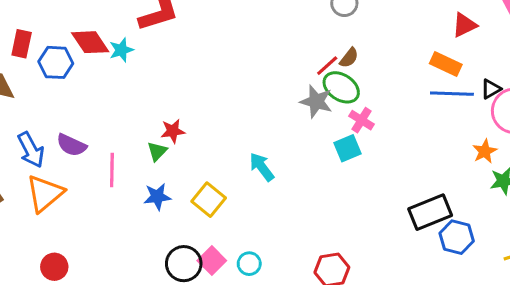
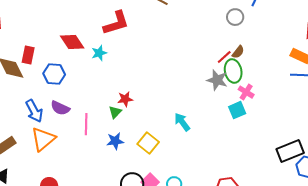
red rectangle: (22, 44) -> (28, 55), moved
cyan star: (121, 50) -> (99, 53), moved
blue hexagon: (56, 62) -> (54, 74), moved
green ellipse: (341, 87) -> (233, 71), turned 45

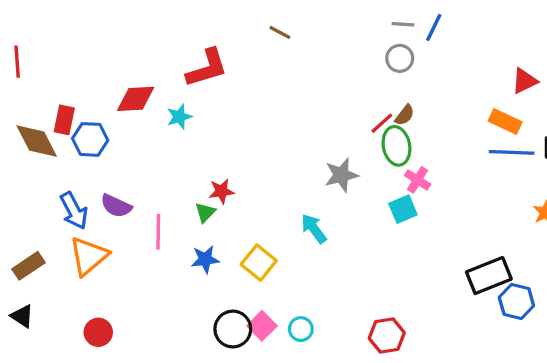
red diamond: (72, 42) -> (136, 99), turned -60
blue hexagon: (54, 74) -> (90, 139), moved
gray star: (217, 80) -> (341, 175), moved, turned -30

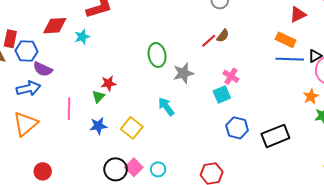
green ellipse: (396, 146) -> (157, 55), moved
purple semicircle: (116, 206) -> (43, 69), moved
blue arrow: (74, 211) -> (28, 88), moved, turned -75
blue hexagon: (516, 301) -> (237, 128), moved
red circle: (98, 332) -> (43, 171), moved

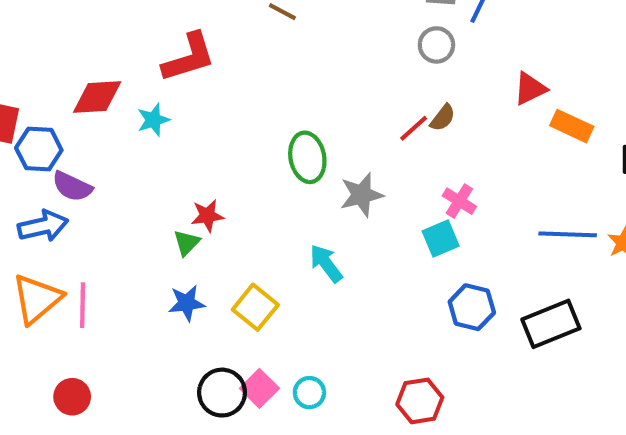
red triangle: (298, 14) -> (530, 89), moved
blue line: (290, 59) -> (568, 234), moved
pink line: (69, 109) -> (83, 305), moved

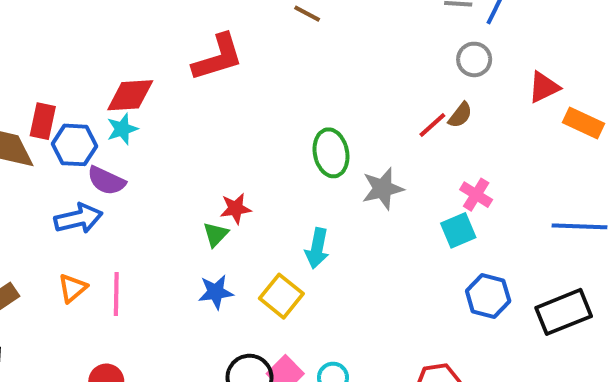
gray circle: (436, 45) -> (474, 59), moved
cyan star: (153, 120) -> (122, 129), moved
cyan arrow: (326, 264) -> (317, 248), moved, turned -132
orange triangle: (37, 299) -> (73, 288), size x0.6

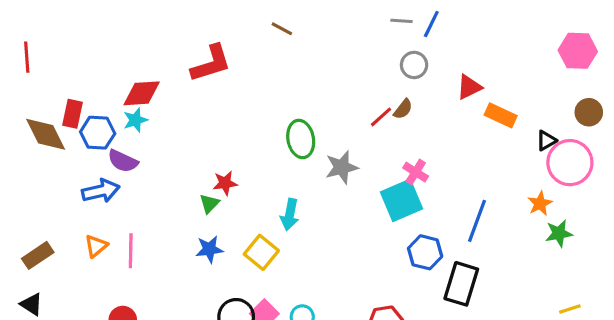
blue line: (580, 226) -> (477, 221), moved, turned -72
cyan square: (458, 230) -> (401, 200), size x1.5
black rectangle: (564, 312) -> (461, 284), moved, turned -51

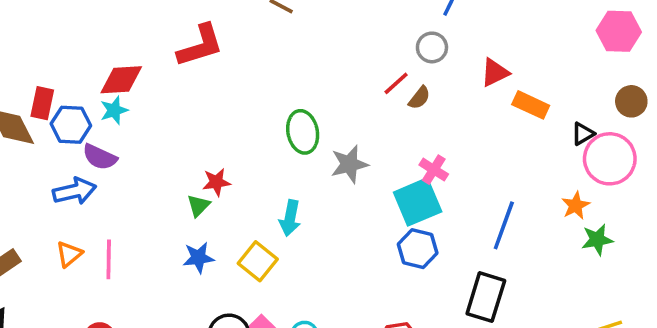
red line: (381, 117) -> (396, 83), moved
blue hexagon: (425, 252) -> (418, 249), moved

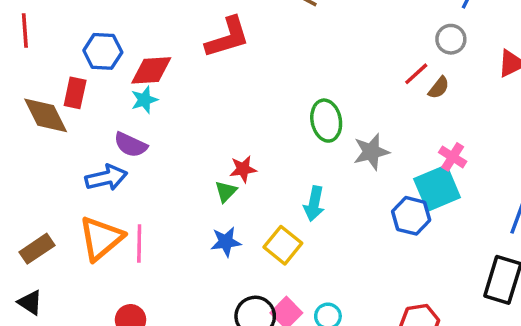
blue hexagon: (71, 125) -> (103, 51), moved
blue hexagon: (418, 249) -> (411, 216), moved
orange triangle: (69, 254) -> (101, 238), size x1.8

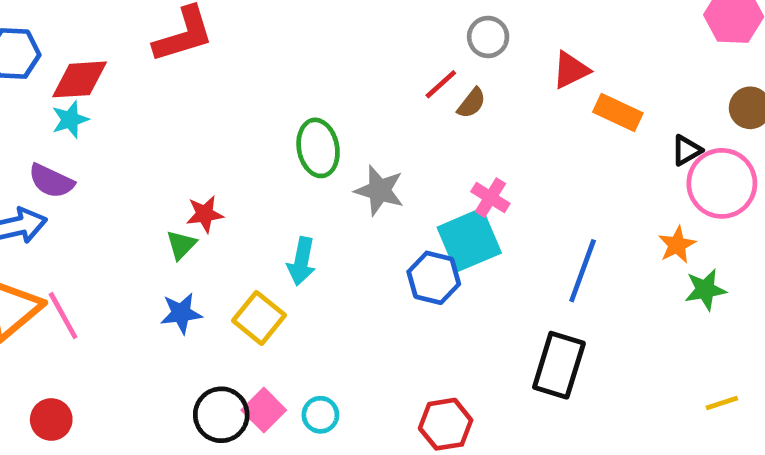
gray star: (371, 152) -> (379, 190), turned 30
pink line: (139, 244) -> (63, 316), turned -30

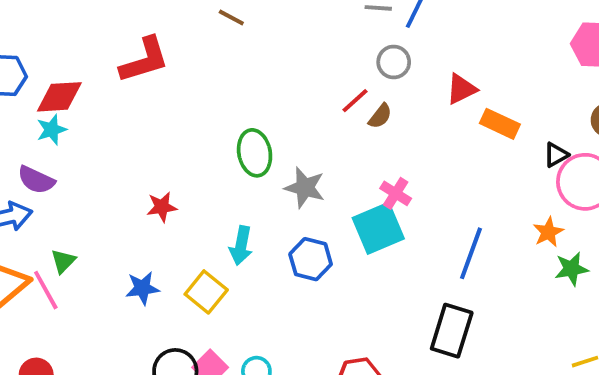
green triangle: (181, 245) -> (63, 261), moved
blue hexagon: (434, 278) -> (311, 259), moved

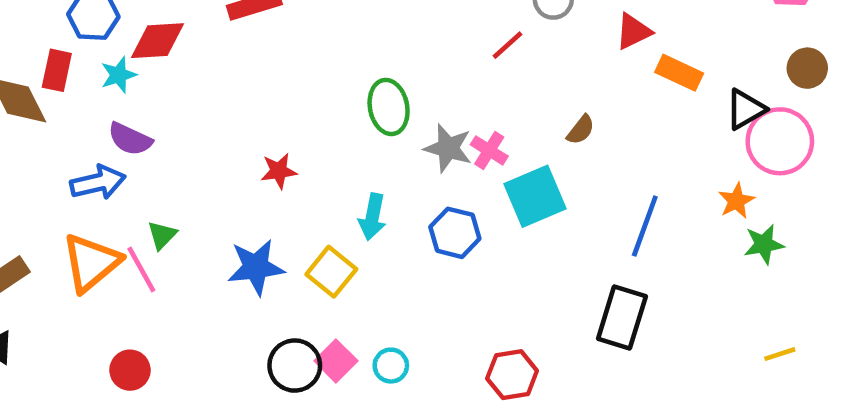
brown semicircle: (380, 116) -> (581, 130), moved
cyan star: (52, 130) -> (119, 75), moved
black triangle: (556, 155) -> (745, 109), size x1.4
pink cross: (396, 193) -> (489, 150), moved
blue star: (142, 288) -> (256, 267), size x1.4

